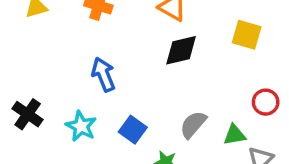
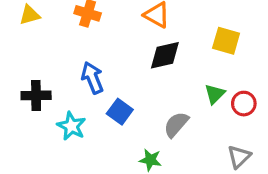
black cross: (28, 114) -> (36, 95), moved, turned -36
blue square: (133, 130) -> (120, 112), moved
green triangle: (235, 135) -> (215, 94), moved, turned -35

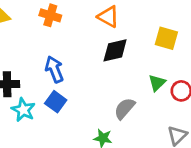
blue square: (120, 112) -> (56, 102), moved
cyan star: (71, 126) -> (23, 110), moved

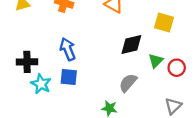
black diamond: (115, 50) -> (131, 44), moved
blue square: (56, 102) -> (69, 77), turned -30

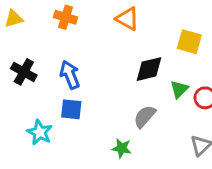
black cross: (27, 62) -> (24, 72), moved, turned 30
cyan star: (41, 84) -> (40, 132), moved

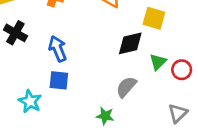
yellow square: (189, 42) -> (154, 18), moved
black cross: (24, 72) -> (15, 33), moved

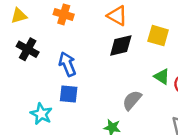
black diamond: (130, 43) -> (121, 46), moved
green triangle: (158, 62) -> (162, 77), turned -42

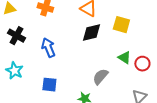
blue square: (69, 94) -> (49, 85), moved
cyan star: (41, 114) -> (14, 71), moved

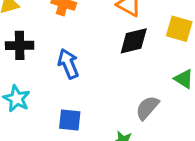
black cross: (16, 36) -> (20, 45), turned -30

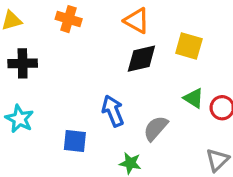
blue arrow: (68, 64) -> (113, 111), moved

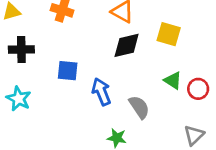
gray semicircle: (156, 128) -> (139, 107), turned 105
blue square: (75, 141) -> (68, 71), moved

